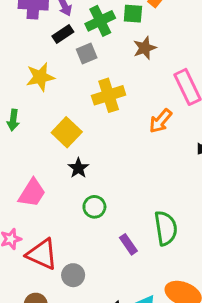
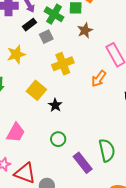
green cross: (100, 21) -> (54, 14), turned -30
black star: (78, 168) -> (55, 105), moved
purple rectangle: (128, 244) -> (83, 163), size x1.5

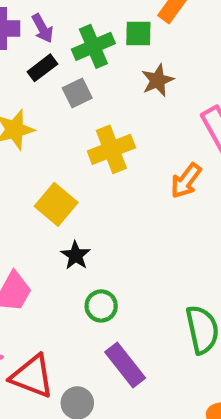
green cross: (54, 14) -> (93, 46), turned 36
black star: (55, 105) -> (76, 255), moved
purple rectangle: (83, 163) -> (125, 365), moved

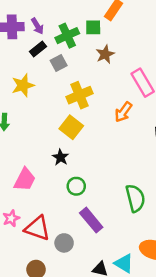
yellow square: (56, 204) -> (71, 127), moved

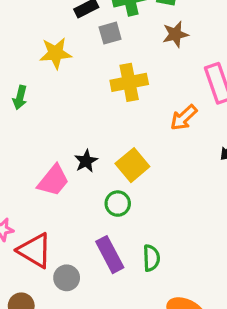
yellow square: (71, 127) -> (132, 165), moved
pink trapezoid: (25, 180) -> (53, 181), moved
green circle: (76, 186) -> (118, 204), moved
green semicircle: (135, 198) -> (151, 258), moved, size x0.7

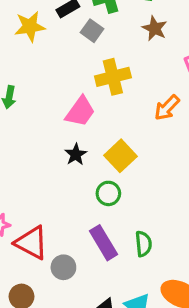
gray square: (110, 33) -> (92, 31), turned -35
brown star: (175, 34) -> (155, 28), turned -30
yellow star: (56, 53) -> (30, 27), moved
pink trapezoid: (53, 181) -> (80, 112), moved

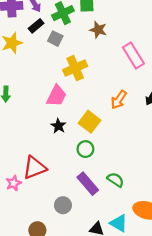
orange arrow: (167, 108) -> (119, 100), moved
red triangle: (31, 243) -> (34, 168), moved, turned -40
green semicircle: (143, 244) -> (115, 180), turned -42

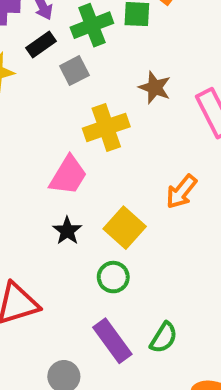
brown star: (98, 30) -> (155, 88), moved
gray square: (55, 39) -> (74, 71), turned 32
green semicircle: (115, 180) -> (164, 338), turned 84

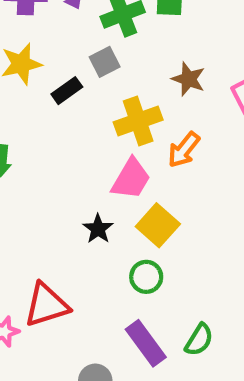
black rectangle: (41, 45) -> (67, 91), moved
pink trapezoid: (68, 175) -> (131, 179), moved
orange arrow: (181, 192) -> (184, 150), moved

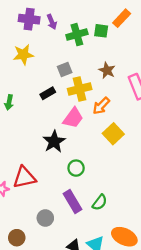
gray square: (105, 62) -> (65, 69), moved
black rectangle: (67, 91) -> (48, 93), moved
yellow square: (158, 225) -> (113, 134), moved
black star: (98, 229) -> (54, 142), size x1.5

